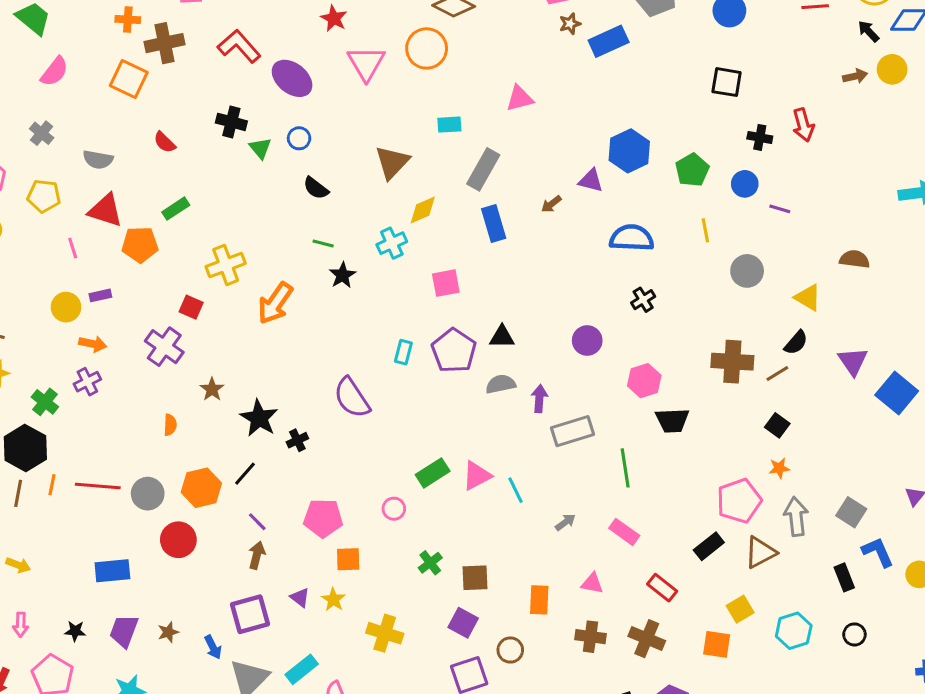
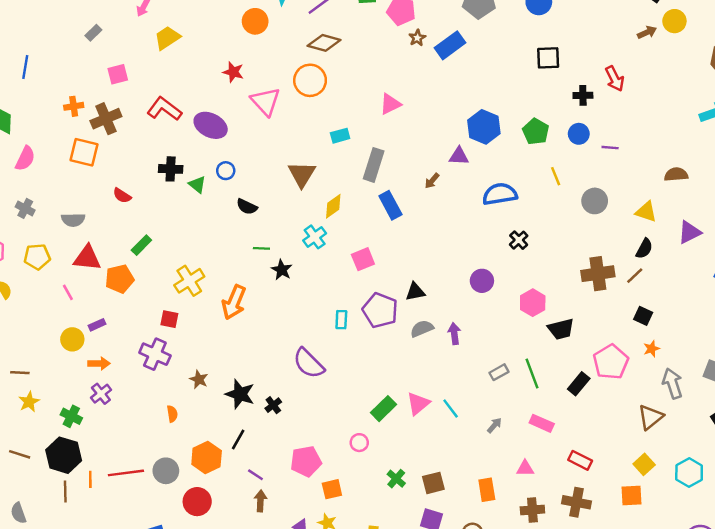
purple triangle: (853, 361) -> (689, 232), moved, turned 50
gray rectangle: (572, 431) -> (499, 372), moved, size x0.6
pink pentagon: (739, 501) -> (611, 362), moved
black rectangle: (709, 546) -> (579, 384), moved

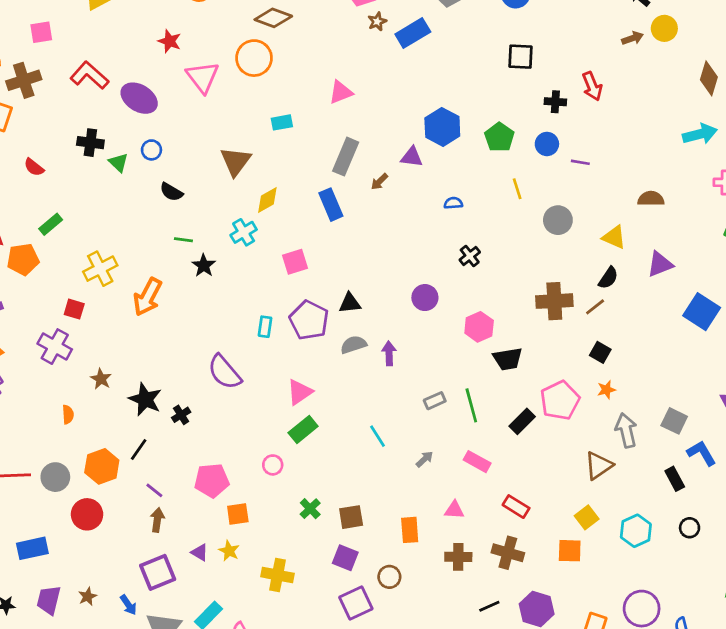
gray rectangle: (374, 165) -> (346, 157), moved
blue semicircle: (500, 194) -> (453, 203), size x0.5
pink triangle: (418, 403) -> (300, 392), moved

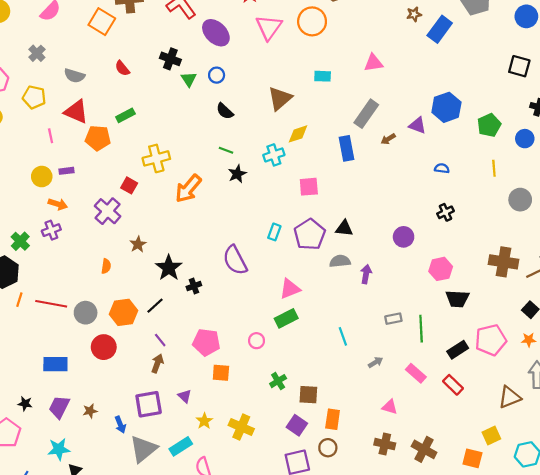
blue rectangle: (413, 33) -> (440, 29), turned -35
red rectangle: (516, 507) -> (453, 385), moved
orange rectangle: (410, 530) -> (333, 419), moved
yellow star: (229, 551) -> (204, 421), moved

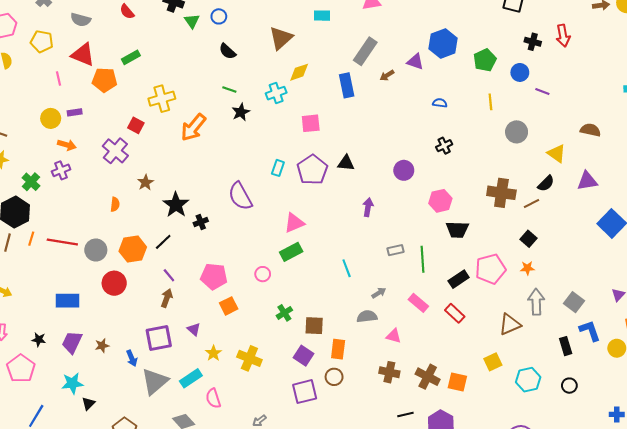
gray semicircle: (340, 261) -> (367, 316), moved
orange square: (221, 373) -> (229, 306), turned -30
orange square: (472, 458) -> (457, 382), moved

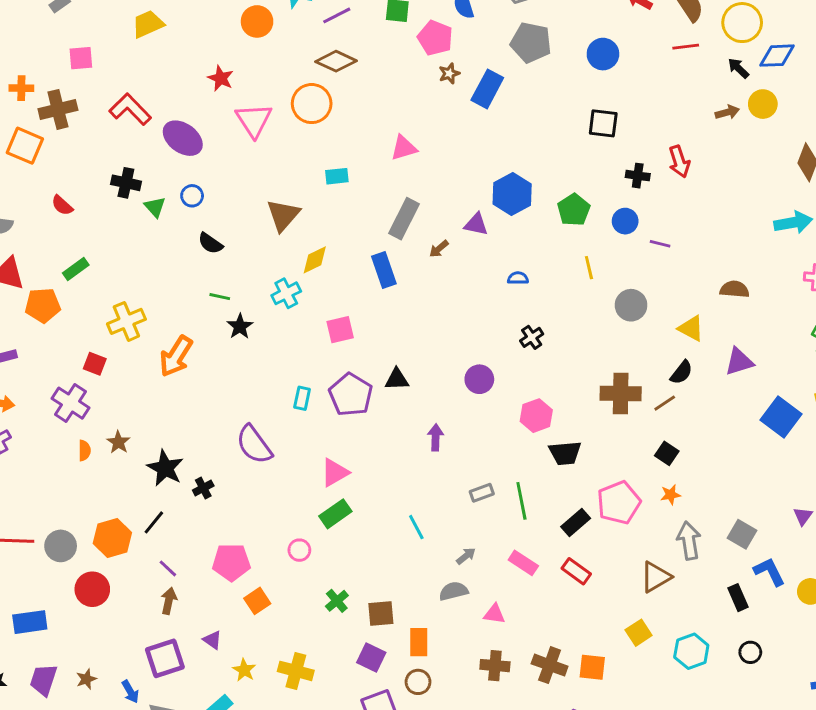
orange semicircle: (115, 204) -> (84, 450), moved

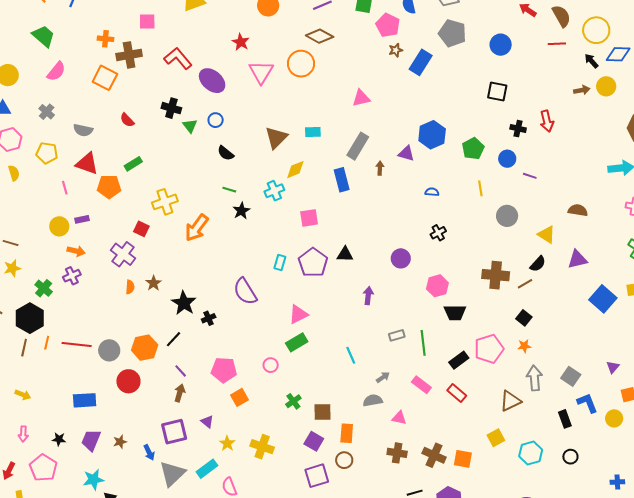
cyan rectangle: (337, 176) -> (313, 132), moved
brown arrow: (439, 249) -> (380, 168), turned 128

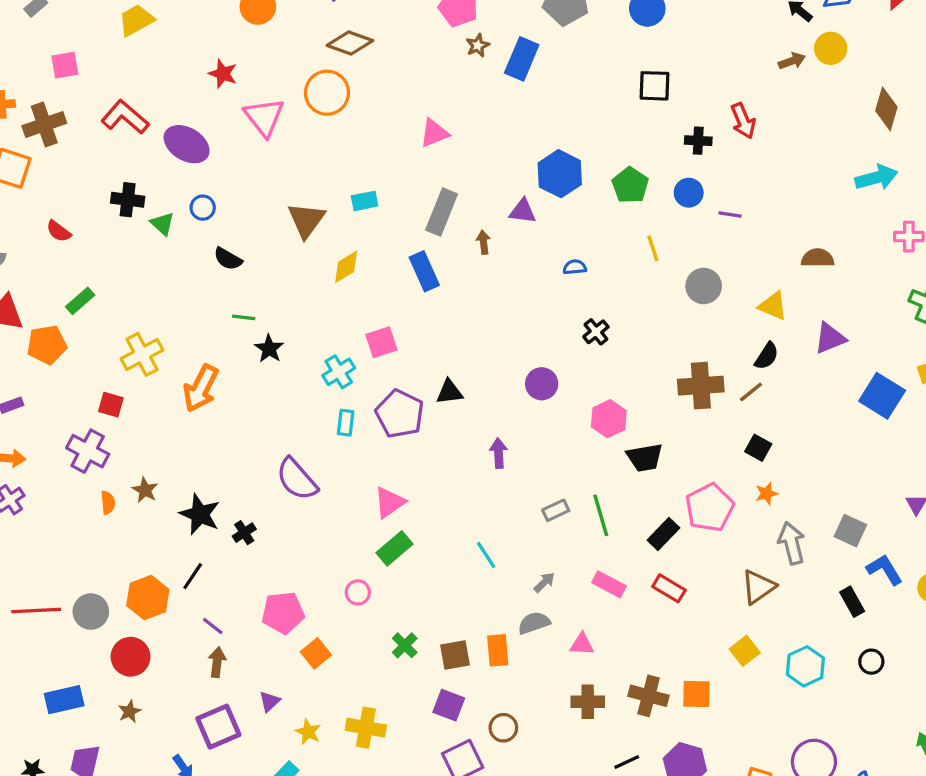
cyan cross: (274, 191) -> (339, 372), moved
purple triangle: (207, 422) -> (270, 701), turned 48
orange rectangle: (347, 433) -> (498, 650), moved
brown star: (120, 442) -> (129, 711), moved

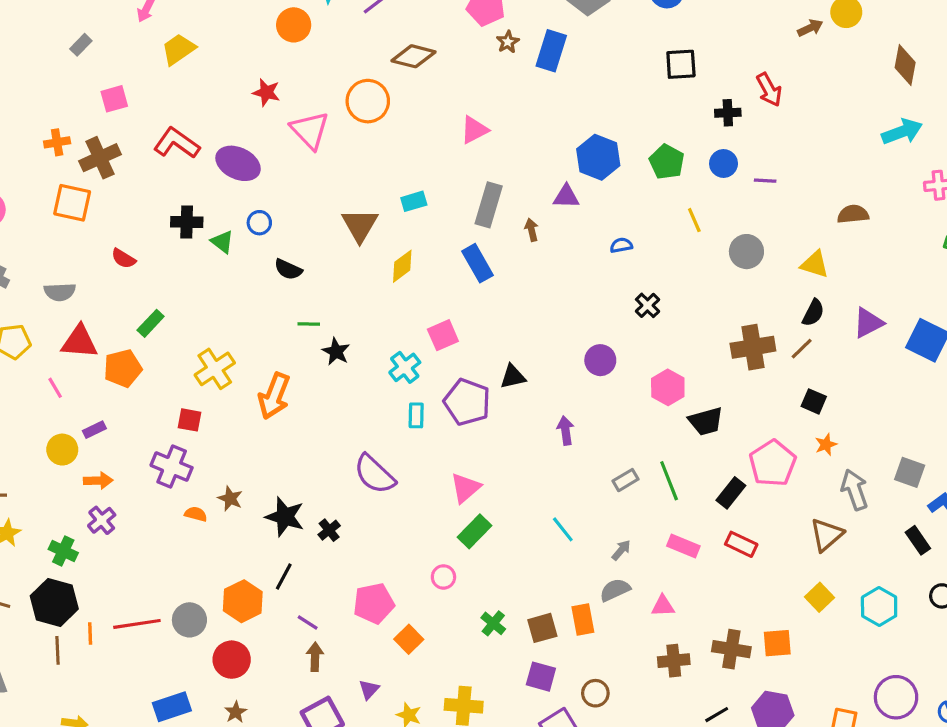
brown diamond: (350, 43) -> (413, 56), moved
purple triangle: (830, 338) -> (868, 323), moved
orange semicircle: (108, 503) -> (196, 514), turned -65

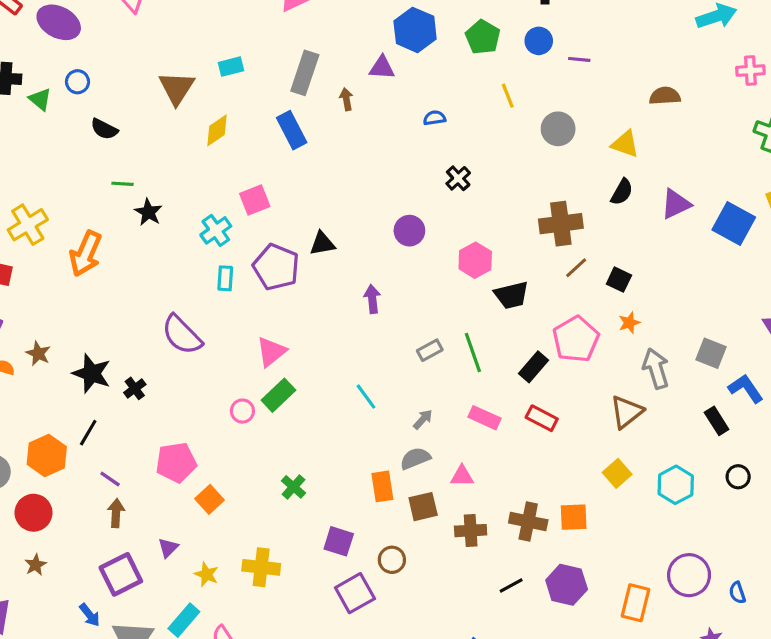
brown line: (802, 349) -> (576, 268), moved
pink circle: (443, 577) -> (242, 411), moved
brown square: (542, 628) -> (423, 507), moved

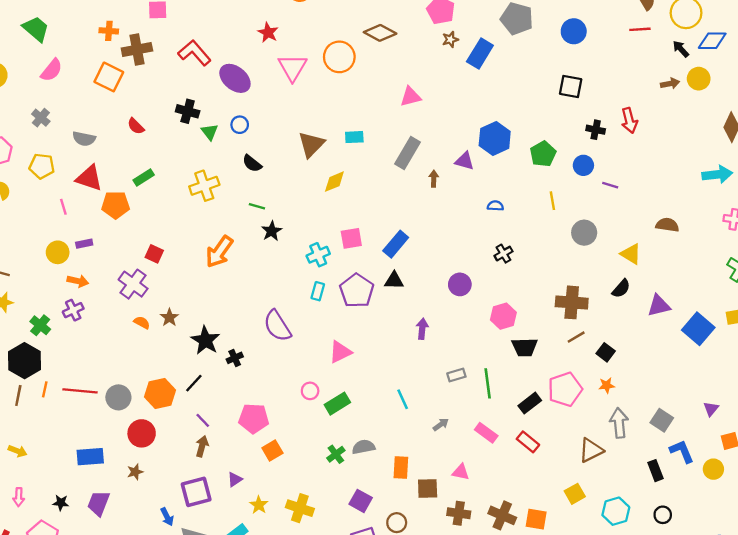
blue rectangle: (292, 130) -> (396, 244), moved, turned 56
yellow cross: (28, 225) -> (204, 186), moved
green rectangle: (278, 395) -> (337, 404), moved
gray semicircle: (415, 458) -> (364, 447), moved

